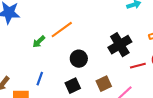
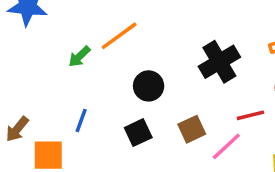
red line: (138, 66) -> (250, 115), moved

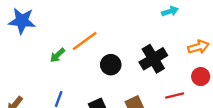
black circle: (149, 86) -> (111, 65), moved

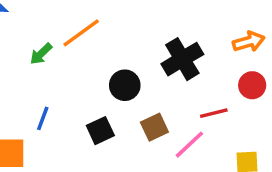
black circle: (111, 65) -> (125, 85), moved

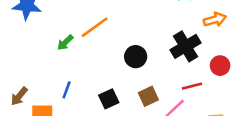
orange arrow: (249, 42) -> (215, 20), moved
black cross: (182, 59) -> (185, 46), moved
black circle: (125, 85) -> (136, 57), moved

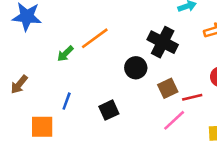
black cross: (185, 46) -> (163, 42), moved, turned -32
brown arrow: (19, 96) -> (19, 84), moved
brown square: (148, 96) -> (168, 88), moved

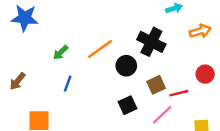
orange line: (95, 38) -> (100, 49), moved
blue line: (67, 101) -> (68, 84), moved
black square: (109, 110) -> (127, 105), moved

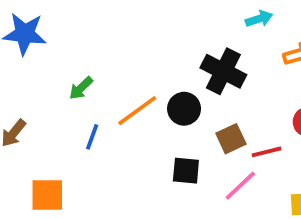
orange line: (100, 49) -> (137, 111), moved
black square: (127, 105) -> (186, 171), turned 30

